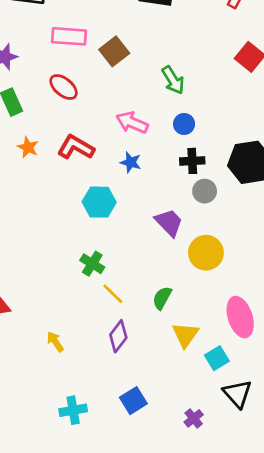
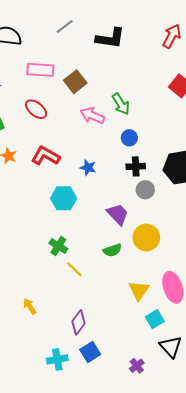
pink arrow: (132, 123) -> (92, 116), moved
green semicircle: (162, 298) -> (112, 250), moved, turned -138
yellow triangle: (185, 335) -> (139, 290), moved
purple diamond: (118, 336) -> (78, 322), moved
cyan cross: (73, 410) -> (57, 359), moved

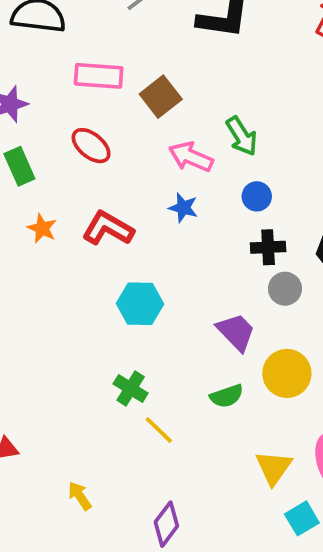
blue star: (88, 168) -> (183, 208), moved

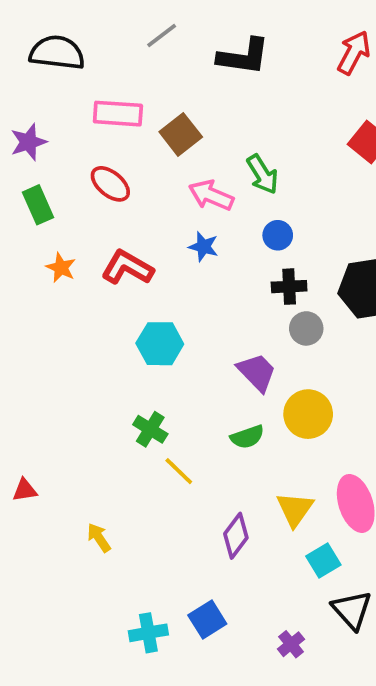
purple diamond: (166, 524) -> (236, 536), moved

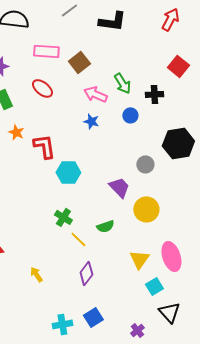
red L-shape: (127, 268) -> (44, 146), moved, turned 52
black cross: (289, 287) -> (154, 94), moved
green semicircle: (247, 437) -> (105, 226), moved
purple diamond: (236, 536) -> (86, 273), moved

